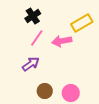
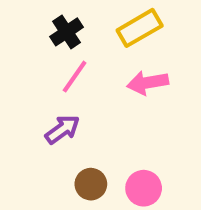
yellow rectangle: (82, 23) -> (140, 28), moved
pink arrow: (62, 41) -> (148, 83), moved

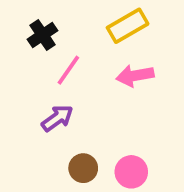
black cross: (66, 32) -> (42, 35), moved

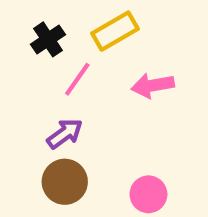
yellow rectangle: (128, 26) -> (115, 31), moved
brown circle: (83, 168) -> (65, 182), moved, size x1.4

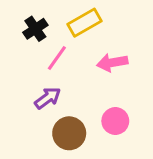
brown circle: (65, 182) -> (69, 133), moved
pink circle: (148, 194) -> (115, 121), moved

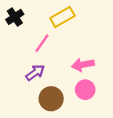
black cross: (35, 29) -> (15, 17), moved
pink arrow: (112, 63) -> (83, 65), moved

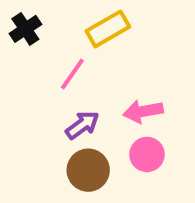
purple arrow: (35, 73) -> (82, 125), moved

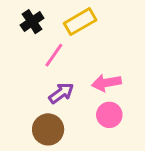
black cross: (25, 29) -> (32, 22), moved
brown circle: (88, 170) -> (48, 129), moved

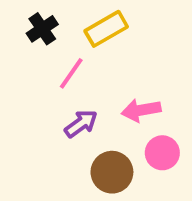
pink circle: (109, 115) -> (162, 153), moved
brown circle: (48, 129) -> (112, 172), moved

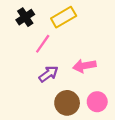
pink circle: (162, 153) -> (97, 102), moved

